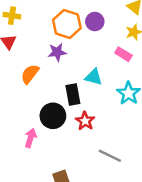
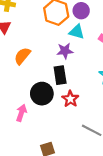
purple star: (57, 52) -> (65, 51), moved
cyan triangle: (94, 77) -> (77, 32), moved

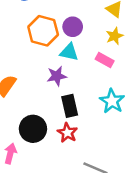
black rectangle: (60, 75) -> (70, 106), moved

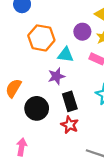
purple circle: (73, 27) -> (82, 32), moved
black circle: (33, 129) -> (37, 108), moved

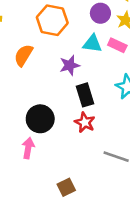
cyan triangle: (66, 55) -> (92, 44), moved
orange semicircle: (13, 88) -> (23, 55), moved
black circle: (37, 108) -> (40, 119), moved

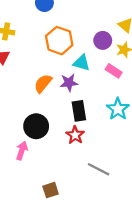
cyan triangle: (92, 44) -> (82, 63), moved
orange semicircle: (23, 55) -> (43, 83), moved

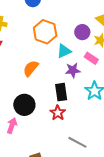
cyan triangle: (82, 63) -> (64, 51), turned -42
purple star: (69, 83) -> (73, 70), moved

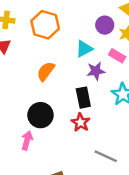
orange hexagon: (45, 32) -> (45, 25), moved

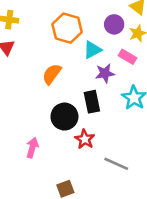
orange hexagon: (45, 25) -> (67, 28), moved
black circle: (40, 115) -> (64, 117), moved
red star: (81, 122) -> (85, 139), moved

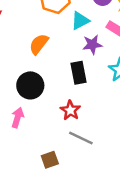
black circle: (64, 117) -> (30, 85), moved
gray line: (116, 164) -> (81, 138), moved

